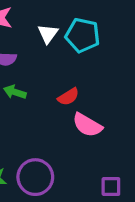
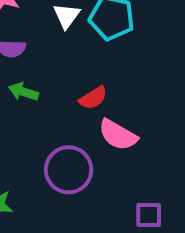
purple circle: (35, 177) -> (69, 170), moved

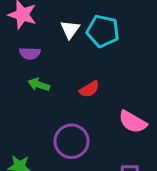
pink semicircle: (118, 135) -> (133, 122), moved

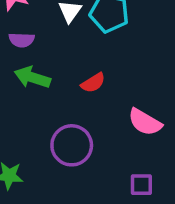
green arrow: (39, 85) -> (32, 77), size x1.4

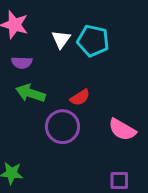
purple circle: (72, 145) -> (62, 127), moved

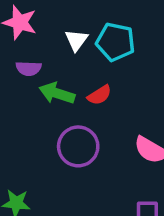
green arrow: (30, 93) -> (57, 93), moved
red semicircle: (80, 98) -> (99, 95), moved

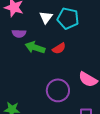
purple circle: (78, 146) -> (58, 90), moved

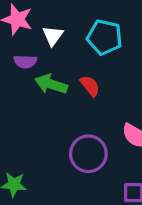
white triangle: (46, 17) -> (53, 36), moved
red semicircle: (59, 48) -> (90, 86), turned -96

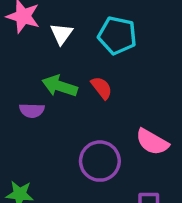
purple semicircle: (25, 62) -> (32, 110), moved

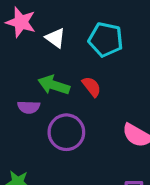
white triangle: (61, 34) -> (55, 38), turned -30
purple circle: (100, 161) -> (66, 132), moved

